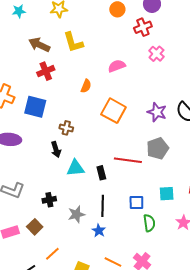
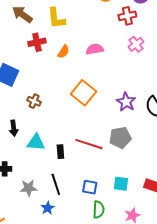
red cross: (46, 71) -> (37, 42), moved
orange semicircle: (86, 86) -> (64, 52), moved
black arrow: (56, 149) -> (14, 128), moved
black line: (103, 206) -> (56, 184), turned -30

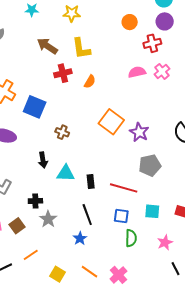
pink semicircle: (95, 49) -> (137, 72), moved
purple star: (126, 102) -> (139, 132), moved
red line: (89, 144) -> (124, 188), moved
gray star: (29, 188) -> (48, 219), moved, turned -30

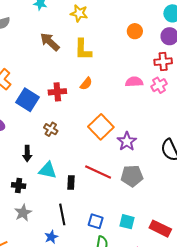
red cross: (152, 43) -> (163, 62), moved
red cross: (63, 73) -> (57, 92), moved
red line: (124, 188) -> (98, 172), moved
black cross: (35, 201) -> (19, 186), moved

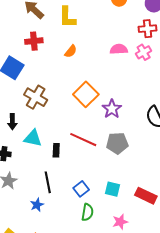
red cross: (57, 92) -> (34, 41), moved
brown cross: (51, 129) -> (36, 97), size x1.6
blue square: (96, 221) -> (81, 189), turned 35

